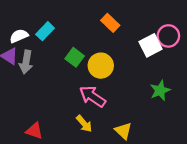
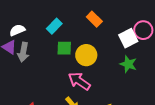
cyan rectangle: (45, 31) -> (54, 26), moved
green square: (75, 57) -> (64, 48), turned -35
green star: (160, 90) -> (128, 64), moved, turned -30

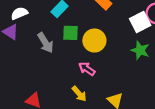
gray arrow: (23, 52) -> (45, 43), moved, turned -42
pink arrow: (79, 81) -> (87, 69), size x0.7

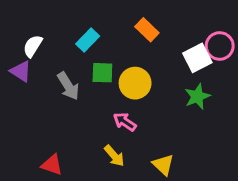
white semicircle: (19, 13) -> (33, 46), turned -35
green star: (140, 50) -> (197, 96), turned 30

